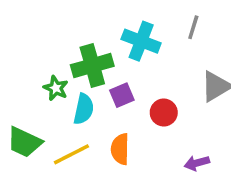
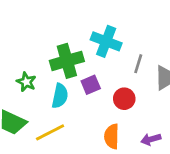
gray line: (193, 27) -> (138, 64), moved
green star: (56, 88) -> (26, 82), moved
orange semicircle: (120, 149) -> (112, 136), moved

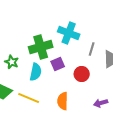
yellow line: (50, 132) -> (29, 98), turned 50
orange semicircle: (112, 136) -> (63, 101), moved

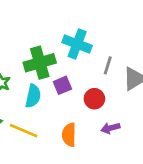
purple arrow: (101, 103) -> (110, 128), moved

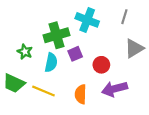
gray line: (108, 65) -> (124, 17), moved
purple arrow: (110, 128) -> (114, 89), size x1.6

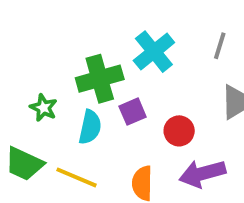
cyan cross: (87, 20) -> (154, 52), turned 30

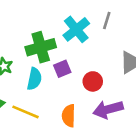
gray line: (220, 46) -> (107, 21), moved

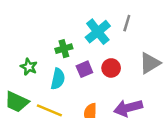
green cross: (41, 47) -> (64, 49), size x0.6
red circle: (93, 81) -> (111, 68), moved

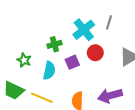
red circle: (111, 68) -> (95, 53), moved

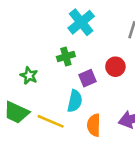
cyan cross: (84, 30) -> (81, 22), moved
cyan semicircle: (49, 71) -> (75, 101), moved

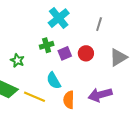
purple square: (87, 78) -> (65, 53), moved
cyan semicircle: (75, 101) -> (54, 81), turned 138

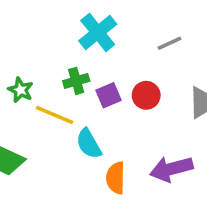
gray line: (99, 24) -> (169, 43), turned 48
green star: (17, 60) -> (21, 90), moved
yellow line: (34, 97) -> (55, 115), moved

